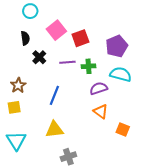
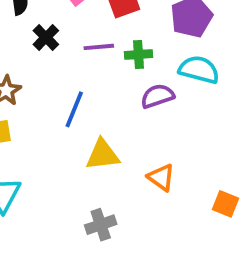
orange triangle: (101, 111) -> (161, 177), moved
yellow triangle: (54, 130) -> (103, 155), moved
orange square: (123, 130) -> (225, 204), moved

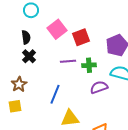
black cross: (46, 37) -> (29, 56), moved

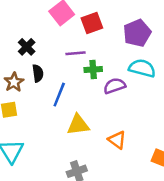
black semicircle: (26, 37) -> (38, 73), moved
green cross: (89, 65) -> (93, 69), moved

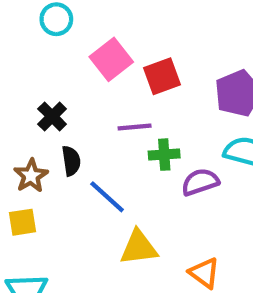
blue line: (59, 95) -> (107, 197), turned -70

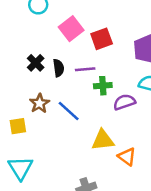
black semicircle: (71, 161) -> (58, 68), moved
brown star: (31, 176) -> (39, 103), moved
yellow triangle: (139, 248) -> (103, 140), moved

